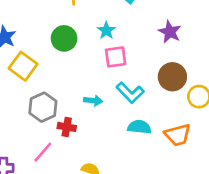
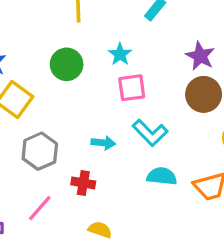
brown circle: (172, 77) -> (204, 94), moved
red cross: (67, 127) -> (83, 183), moved

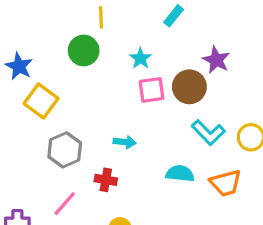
green circle: (67, 64) -> (84, 51), moved
brown circle: (204, 94) -> (189, 87), moved
cyan L-shape: (150, 133) -> (208, 133), moved

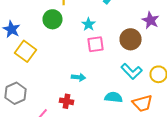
purple star: (216, 60) -> (150, 20), moved
brown circle: (189, 87) -> (130, 39), moved
gray hexagon: (65, 150) -> (16, 93), moved

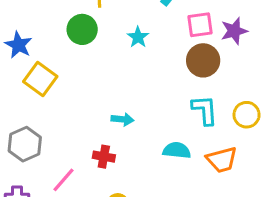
purple star: (150, 20) -> (234, 31), turned 30
pink square: (96, 44) -> (200, 25), moved
cyan L-shape: (132, 71) -> (205, 110), turned -140

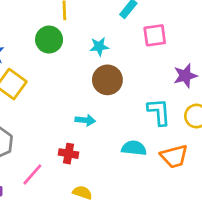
purple star: (234, 31) -> (185, 76), moved
cyan star: (138, 37) -> (99, 46), turned 30
brown circle: (203, 60) -> (107, 80), moved

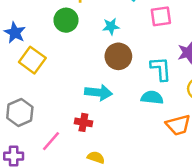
cyan L-shape: (159, 112) -> (161, 69), moved
cyan arrow: (85, 120) -> (98, 92), size x1.5
cyan semicircle: (134, 148) -> (152, 97), moved

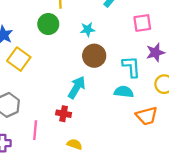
pink square: (161, 16) -> (142, 23), moved
cyan arrow: (98, 92) -> (77, 87), turned -65
pink line: (51, 141) -> (35, 130), turned -36

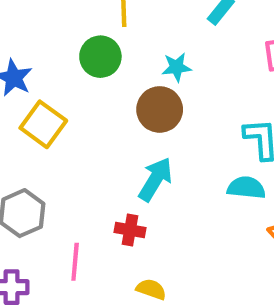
brown circle: (94, 56) -> (160, 109), moved

